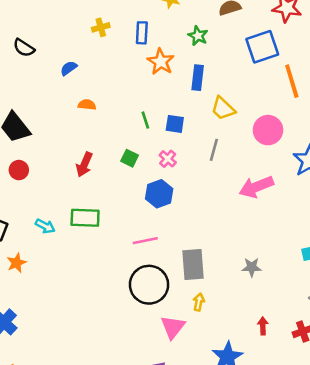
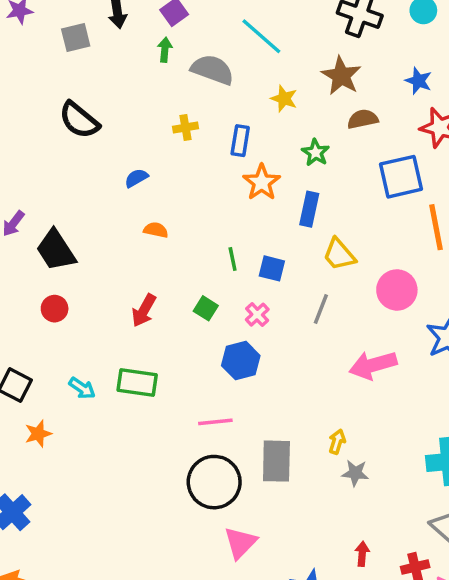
black semicircle: (24, 48) -> (79, 120), moved, size x1.4
yellow arrow: (199, 302) -> (337, 442), moved

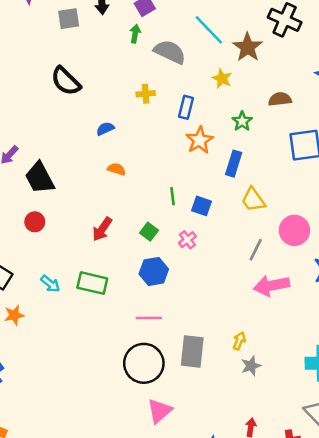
brown star: (341, 76) -> (248, 47), moved
gray line: (321, 309) -> (256, 250), moved
blue hexagon: (241, 361) -> (154, 271), moved
gray star: (355, 473) -> (251, 366), turned -30

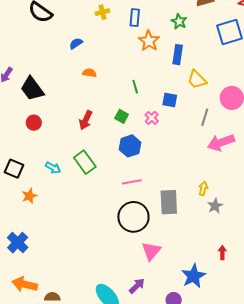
blue square: (202, 206) -> (170, 100), moved
green rectangle: (92, 283) -> (85, 162), turned 50

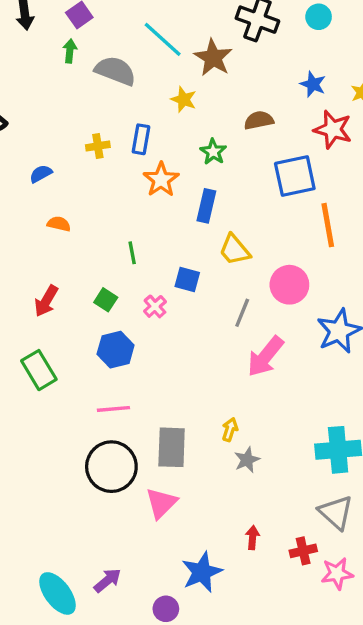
yellow cross: (102, 12) -> (98, 146), moved
pink arrow: (221, 143) -> (265, 357), turned -36
pink triangle: (151, 251) -> (161, 503), moved

